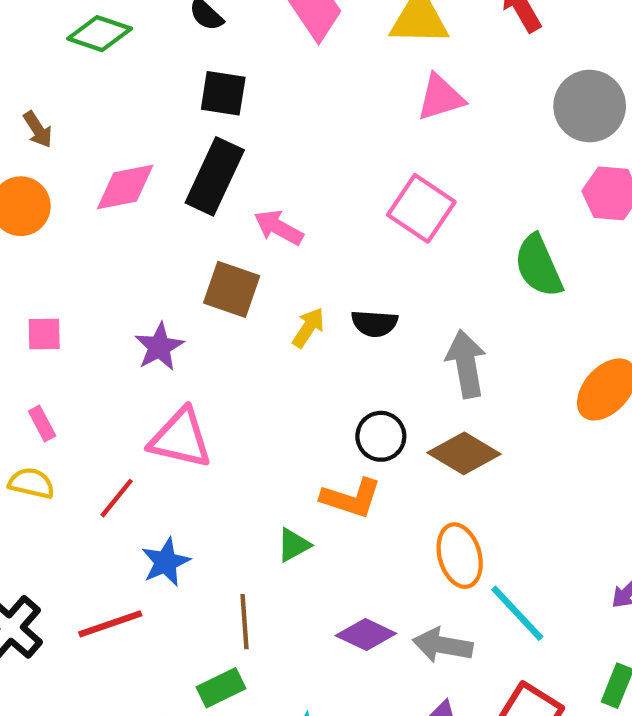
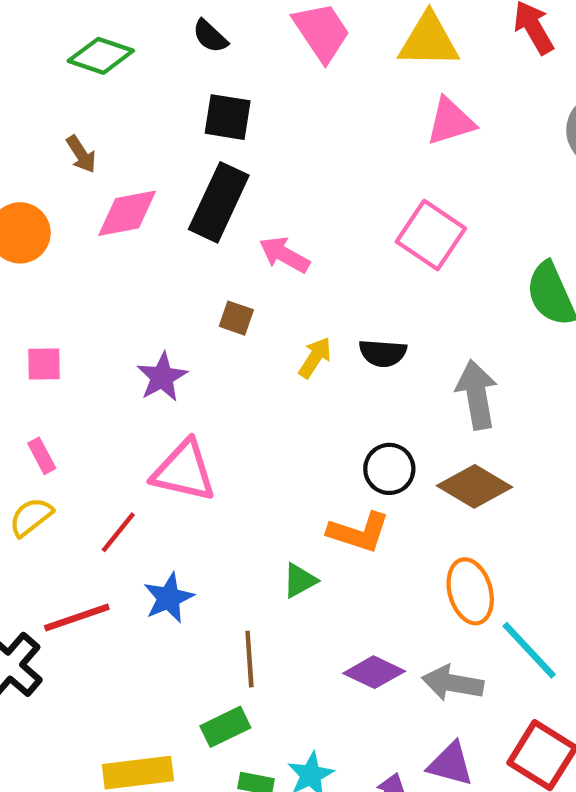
brown arrow: (38, 129) -> (81, 154), moved
brown square: (232, 289) -> (236, 318), size x0.6
yellow semicircle: (31, 483) -> (31, 517), turned -51
red line: (110, 624) -> (77, 618), moved

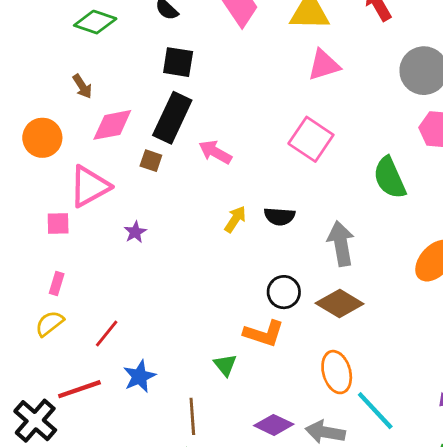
brown square: (236, 318) -> (151, 161), moved
purple star: (162, 377) -> (135, 232), size x0.7
pink rectangle: (42, 456) -> (57, 283), turned 45
pink triangle: (184, 471) -> (89, 186), moved, turned -42
green triangle: (300, 580) -> (225, 365), turned -40

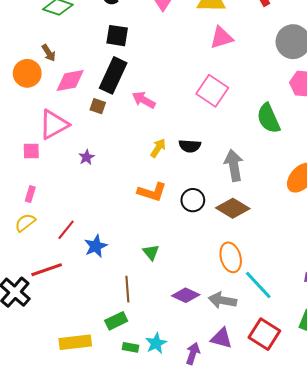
orange circle: (42, 138) -> (27, 73), moved
orange L-shape: (264, 333) -> (152, 192), moved
blue star: (139, 376) -> (96, 246), moved

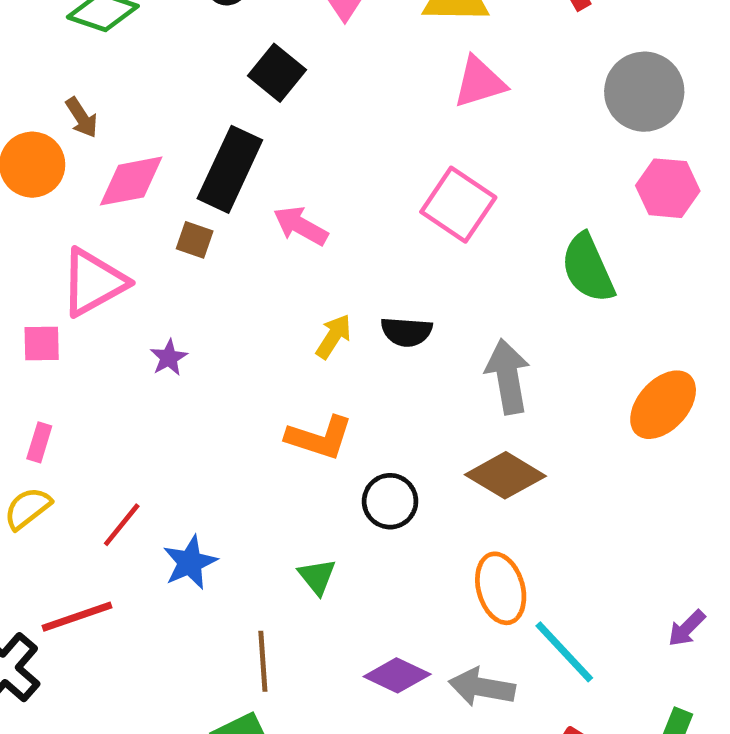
black square: (117, 36) -> (277, 73), moved, turned 30
black circle: (193, 200) -> (390, 501), moved

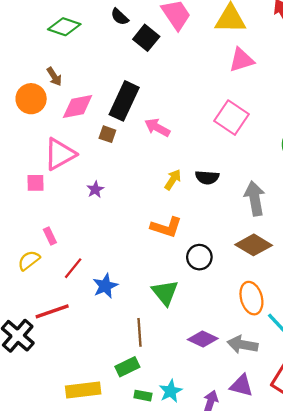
black square: (277, 73) -> (146, 38), moved
pink rectangle: (39, 442) -> (50, 236), moved, turned -42
green triangle: (317, 577) -> (165, 293), size x1.5

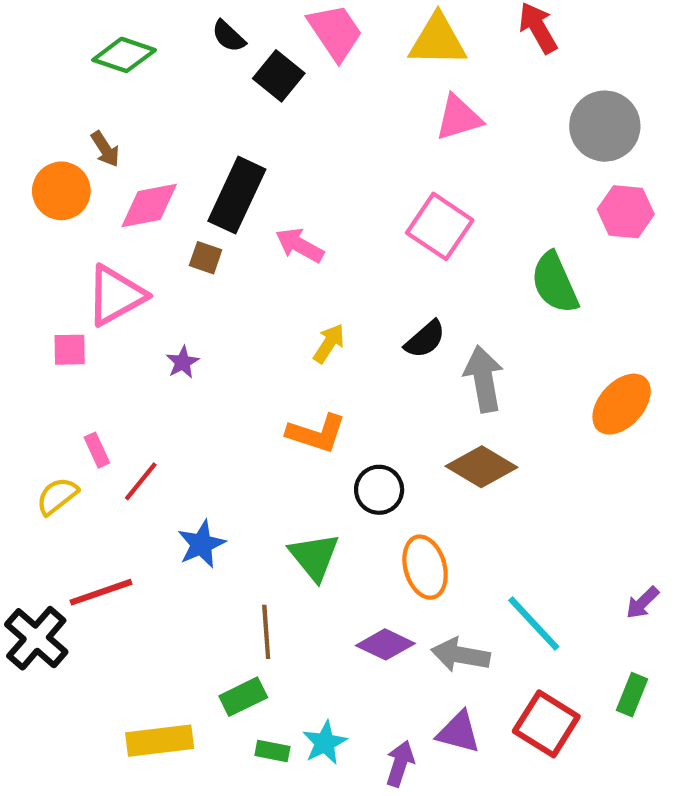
black semicircle: (207, 177) -> (425, 339), moved, turned -45
red line: (73, 268) -> (141, 481), moved
orange ellipse: (251, 298) -> (425, 567), moved

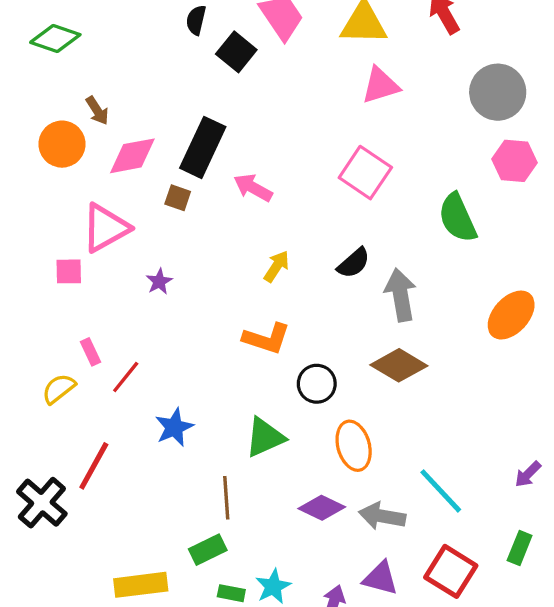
black semicircle: (229, 36) -> (196, 20), turned 60
green diamond: (124, 55) -> (55, 39), moved
green triangle: (314, 557) -> (265, 437), turned 45
red line: (101, 592) -> (94, 466), turned -42

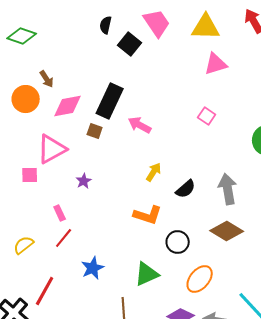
pink square: (365, 173) -> (207, 116), size x0.6
black semicircle: (354, 263) -> (186, 189), moved
pink rectangle: (91, 352) -> (60, 213), moved
orange ellipse: (354, 446) -> (200, 279), turned 56

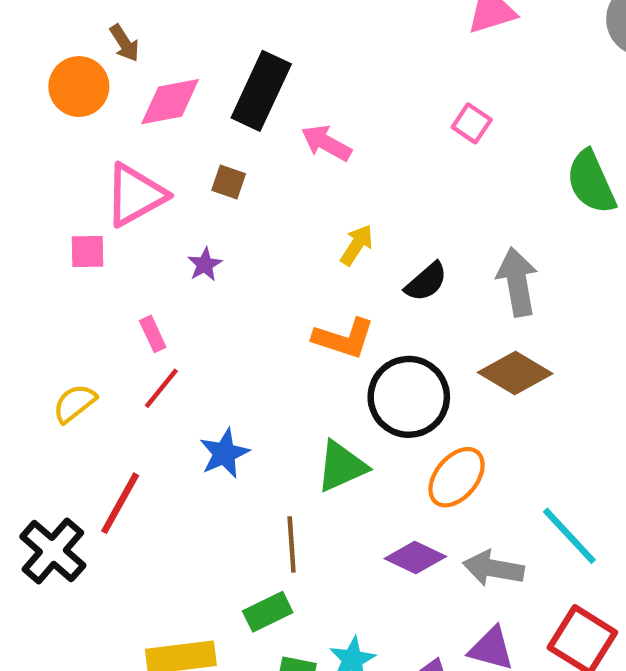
brown square: (95, 131) -> (229, 182), moved
black circle: (178, 242) -> (409, 397), size x1.6

